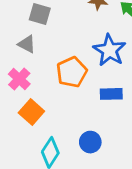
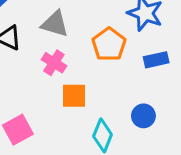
gray triangle: (27, 44) -> (55, 24), size x1.4
orange square: (31, 112) -> (74, 96), turned -30

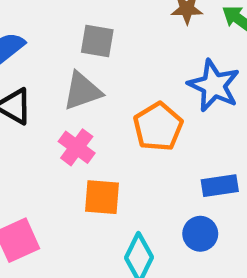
gray triangle: (55, 24) -> (82, 91), turned -40
blue rectangle: (156, 60) -> (220, 186), moved

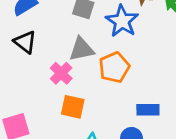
blue star: (214, 86) -> (122, 21), moved
gray triangle: (82, 91) -> (82, 49), moved

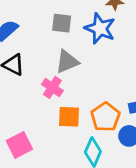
orange pentagon: (114, 67) -> (105, 117), moved

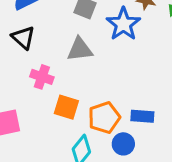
pink cross: (52, 87) -> (42, 77), moved, turned -30

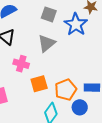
gray triangle: (80, 49) -> (47, 43), turned -30
orange square: (66, 107) -> (39, 84), turned -30

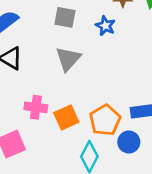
blue star: (76, 24) -> (105, 26), size x0.6
pink cross: (21, 64) -> (36, 107), moved

